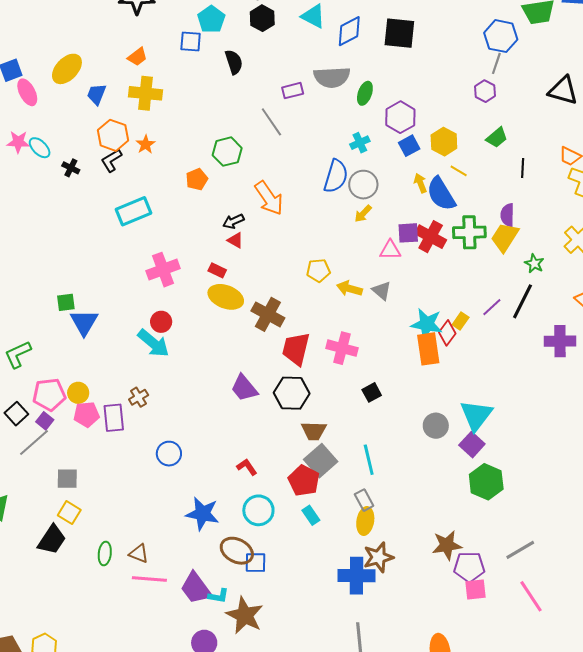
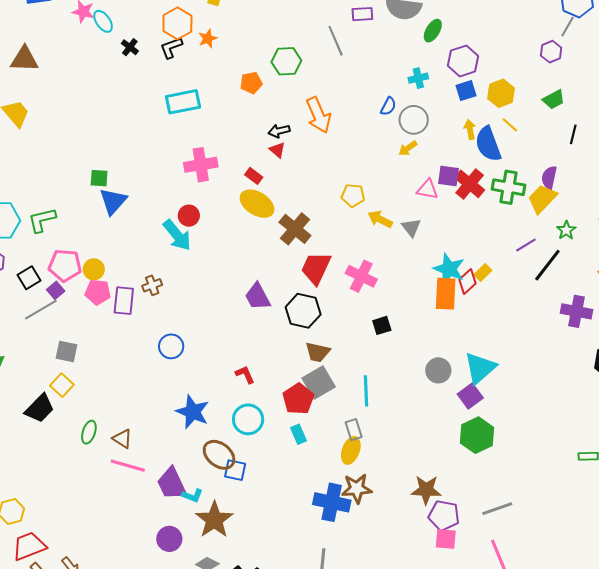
blue semicircle: (336, 176) -> (388, 106), size x0.6
purple line: (492, 307) -> (526, 245), moved

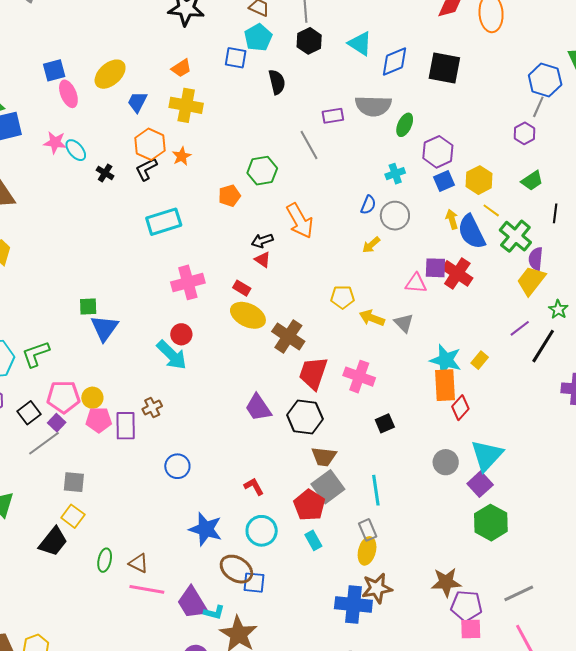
yellow arrow: (408, 148) -> (371, 245), moved
green cross: (509, 187) -> (515, 236), moved, turned 36
red diamond: (467, 282) -> (460, 408), moved

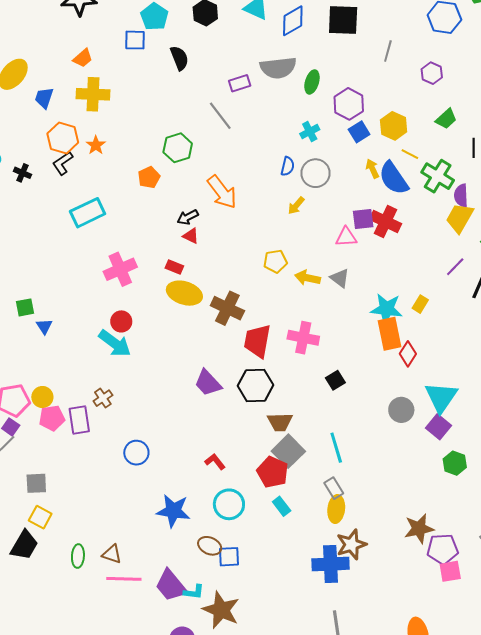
gray line: (538, 107) -> (388, 51), moved
blue triangle: (105, 328) -> (44, 326), size x0.6
green hexagon: (491, 523) -> (455, 463), size x0.7
brown ellipse: (236, 569) -> (210, 546), size x0.7

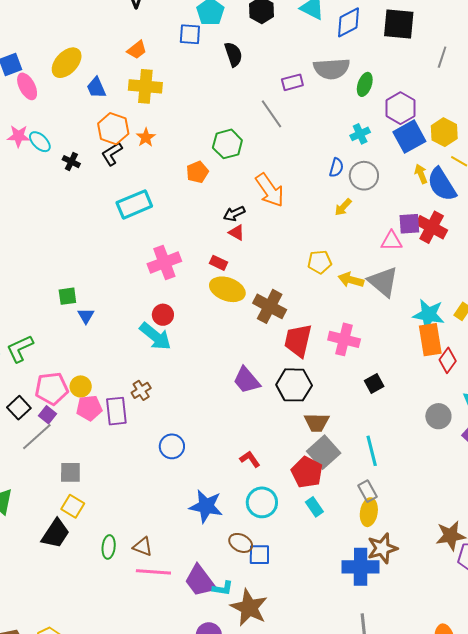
blue trapezoid: (44, 98) -> (96, 88), turned -45
blue square: (359, 132) -> (409, 137), size x1.5
gray triangle: (340, 278) -> (383, 282), size x1.6

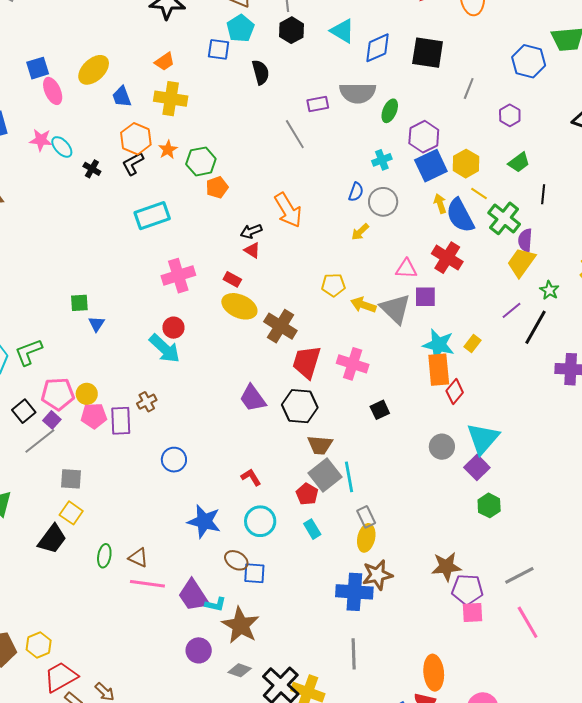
green hexagon: (227, 144) -> (201, 161), moved
purple square: (409, 224) -> (425, 297), moved
cyan line: (372, 451) -> (349, 477), moved
red pentagon: (307, 472) -> (307, 494), size x0.7

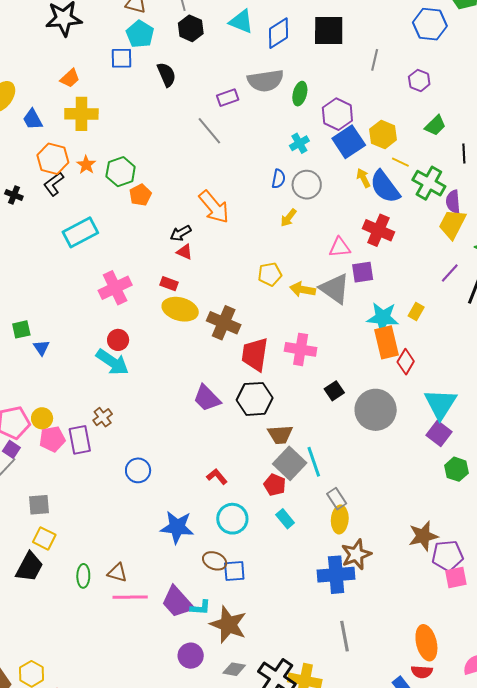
gray circle: (442, 447) -> (376, 410), moved, size x1.6

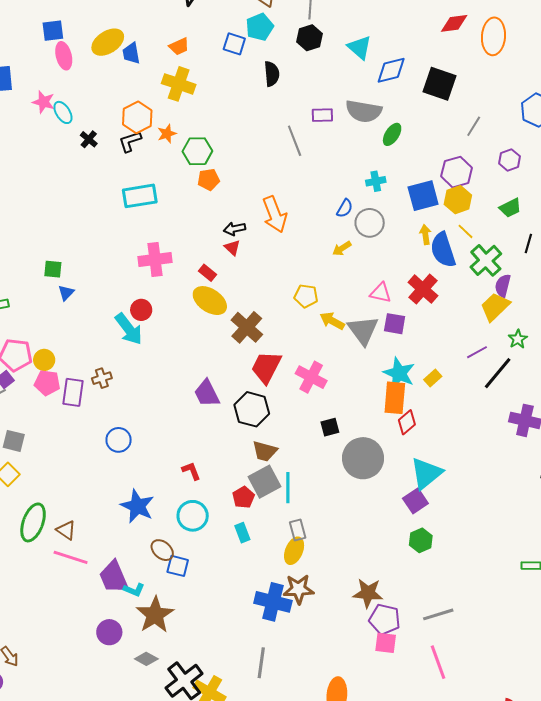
purple hexagon: (337, 114) -> (457, 172), moved
blue trapezoid: (33, 119) -> (131, 53), moved
green ellipse: (83, 576) -> (33, 522), size x1.6

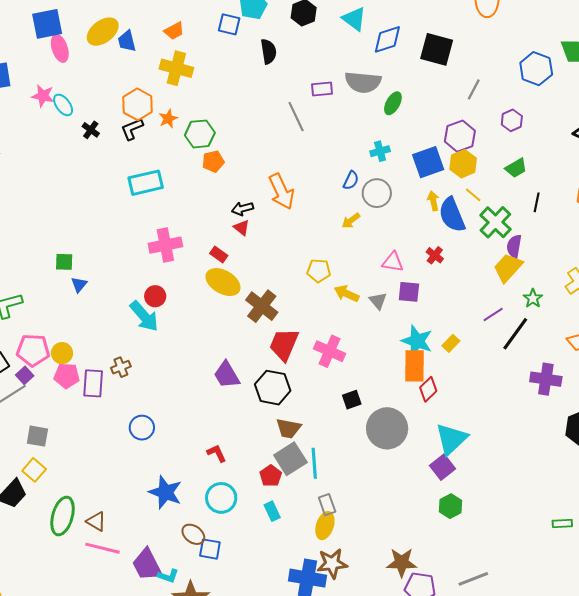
blue square: (53, 31) -> (47, 24), size x1.4
red cross: (423, 289) -> (435, 255), size x0.6
gray triangle: (363, 330) -> (378, 301), size x0.6

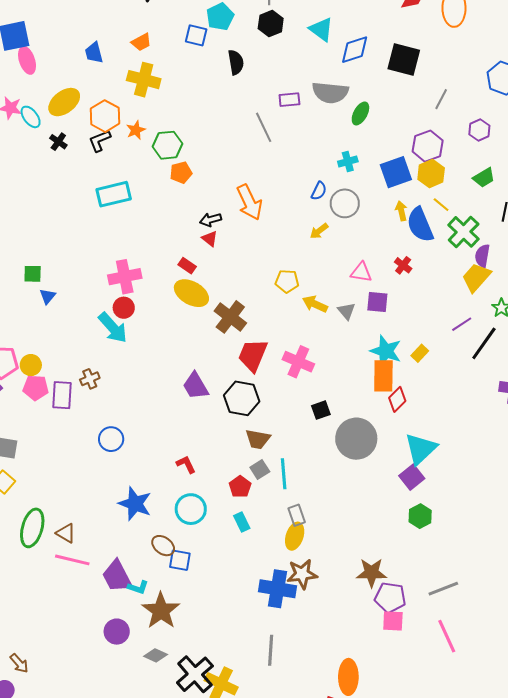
yellow ellipse: (103, 32) -> (64, 102), moved
pink cross: (165, 245) -> (125, 277), moved
gray square: (290, 459) -> (260, 469), size x0.6

